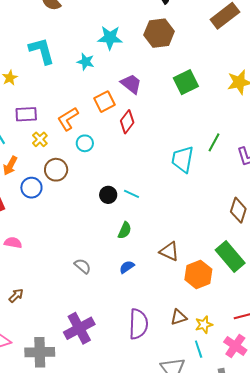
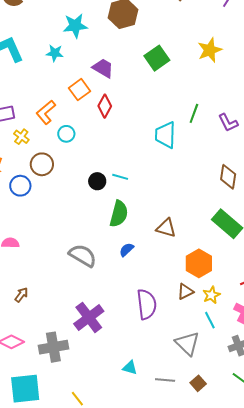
green semicircle: (125, 230) -> (119, 214), size x1.5
gray semicircle: (83, 266) -> (83, 256), size x1.6
orange hexagon: (198, 274) -> (199, 263), moved

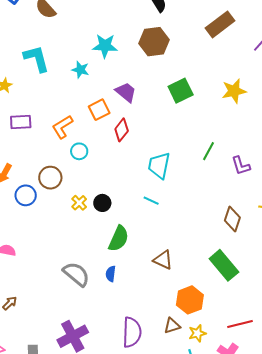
cyan trapezoid: (165, 135) -> (159, 165), moved
yellow cross: (21, 137) -> (79, 203), moved
cyan line: (120, 177) -> (151, 201), moved
blue semicircle: (127, 250) -> (111, 274), moved, turned -49

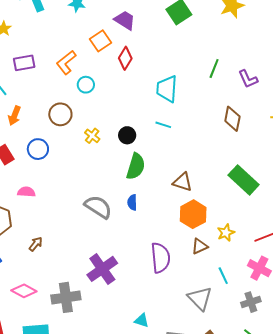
blue circle: (26, 195) -> (38, 149), moved
black circle: (102, 203) -> (127, 135), moved
brown diamond: (232, 219) -> (232, 119), moved
orange hexagon: (190, 300) -> (193, 214), moved
yellow star: (197, 333) -> (226, 233), moved

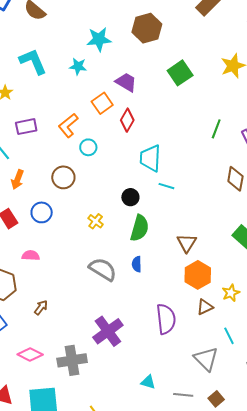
cyan trapezoid: (167, 89) -> (150, 158), moved
yellow cross: (92, 136) -> (96, 221), moved
brown triangle: (183, 182) -> (187, 243), turned 45

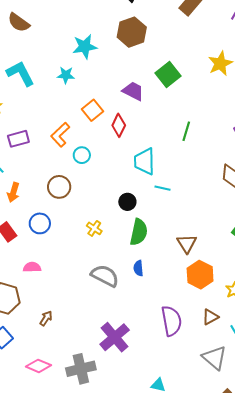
purple trapezoid: (126, 82) -> (133, 91), moved
green line: (216, 129) -> (186, 131), moved
brown triangle: (205, 307) -> (210, 317), moved

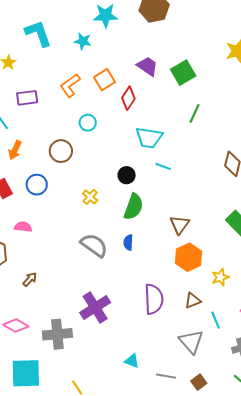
green square: (168, 74) -> (183, 73), moved
orange L-shape: (60, 135) -> (70, 85), moved
cyan trapezoid: (144, 161) -> (149, 138), turned -88

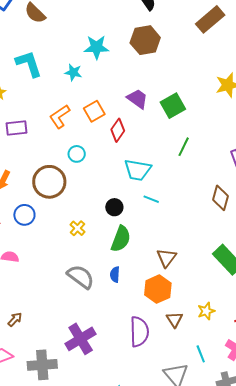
brown circle: (61, 151) -> (49, 182), size x1.4
orange hexagon: (188, 257) -> (158, 289), moved
brown arrow: (30, 279) -> (15, 319), moved
brown triangle: (193, 301) -> (174, 320), moved, turned -42

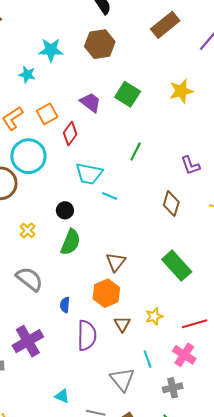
green square: (173, 106) -> (128, 94), moved, turned -30
cyan circle: (77, 154) -> (28, 156), size x2.0
cyan line: (151, 199) -> (110, 196), moved
blue semicircle: (115, 274) -> (65, 305), moved

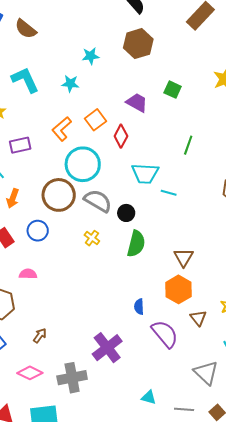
cyan star: (51, 50) -> (91, 56), size x0.7
green square: (128, 94) -> (173, 90), size x0.7
gray semicircle: (29, 279) -> (98, 201), moved
purple semicircle: (87, 335) -> (165, 334), turned -32

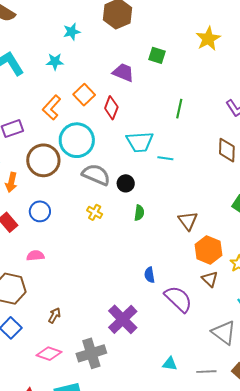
brown circle: (59, 195) -> (43, 160), moved
green semicircle: (136, 244) -> (139, 213), size x0.6
orange hexagon: (178, 289) -> (208, 250), moved

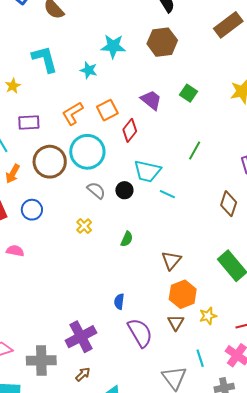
cyan star: (72, 32) -> (113, 46), size x1.4
gray semicircle: (96, 175) -> (96, 190), size x0.7
black circle: (126, 183) -> (124, 190), moved
brown arrow: (54, 315) -> (83, 374), moved

